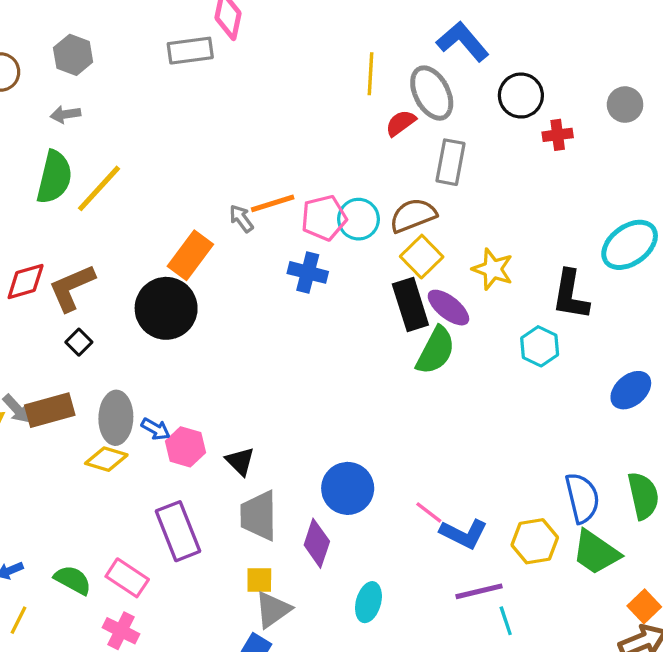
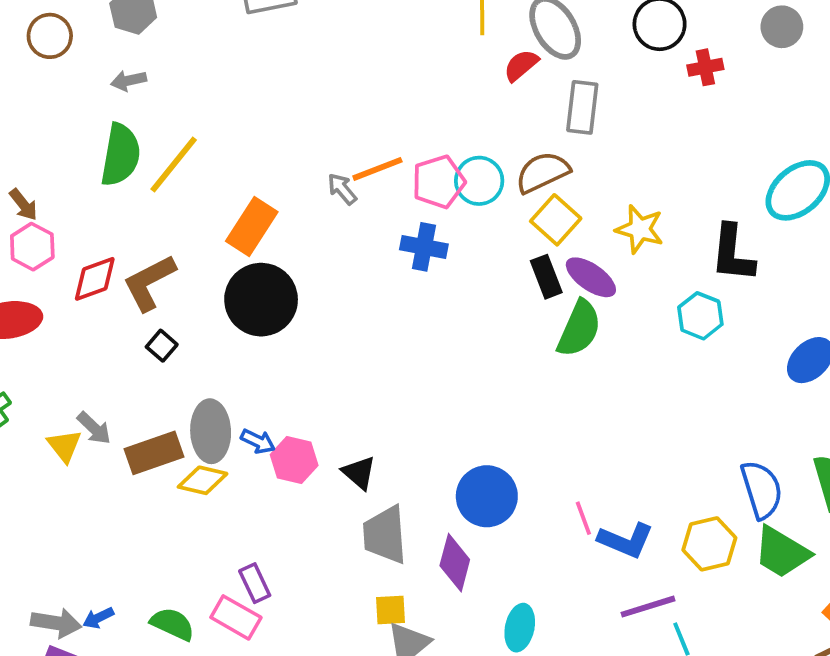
orange rectangle: (190, 255) -> (252, 227), moved
black rectangle: (410, 305) -> (546, 277), size x0.7
brown rectangle: (50, 410) -> (154, 453), moved
pink line: (429, 512) -> (583, 518), turned 36
purple rectangle: (178, 531) -> (255, 583), moved, size x0.6

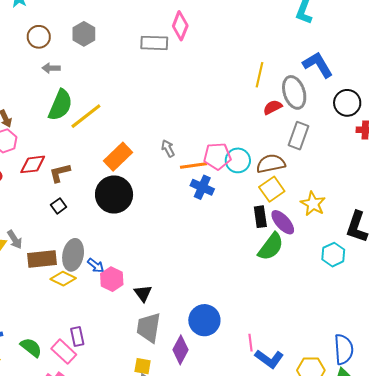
gray arrow: (129, 81) -> (51, 68), moved
orange line: (377, 169) -> (194, 166), moved
brown L-shape: (149, 283) -> (60, 173), size x0.7

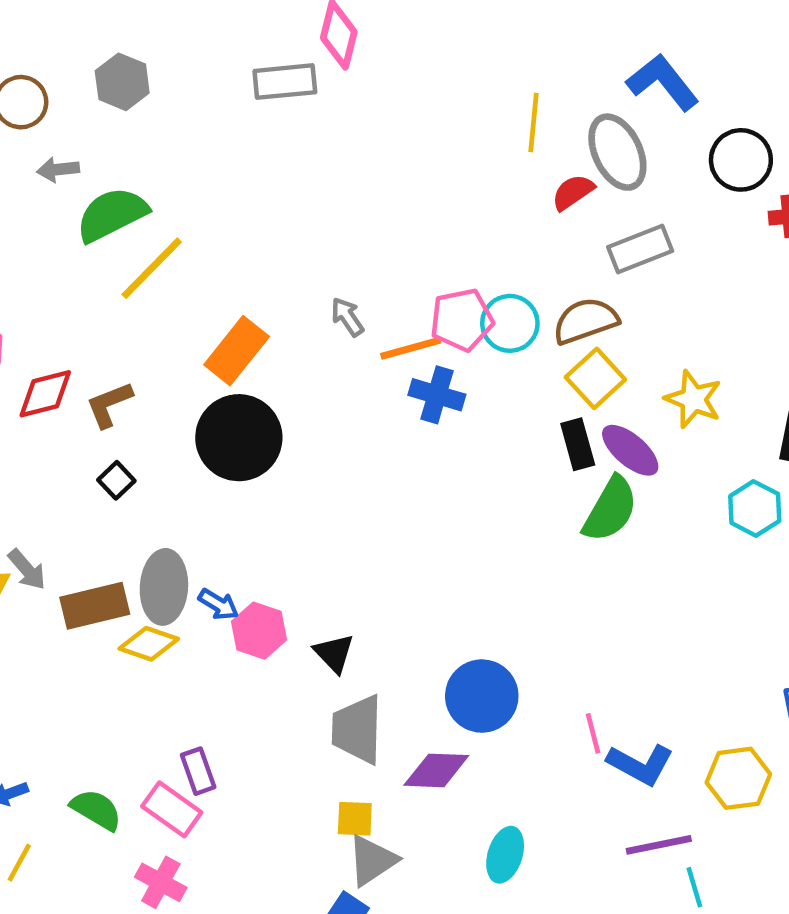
green semicircle: (60, 105) -> (112, 214), moved, turned -132
gray rectangle: (298, 136) -> (640, 249), turned 56
purple diamond: (181, 350) -> (436, 770), turned 72

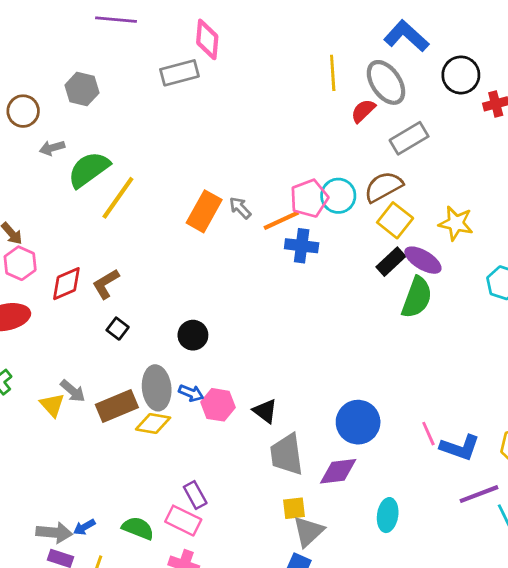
orange rectangle: (237, 351) -> (204, 211), moved
black circle: (239, 438) -> (193, 335), moved, size x0.6
black rectangle: (578, 444) -> (391, 262), turned 72

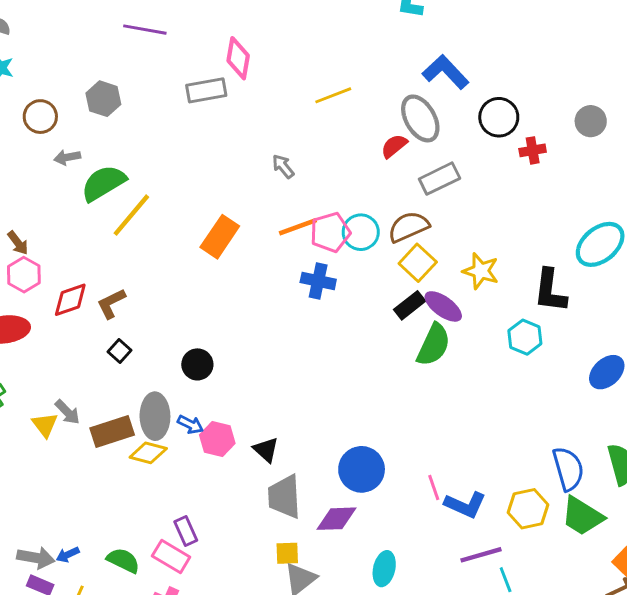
yellow line: (333, 73) -> (333, 95), moved, turned 68
gray arrow: (240, 208) -> (283, 166), moved
orange line: (281, 220) -> (298, 227), moved

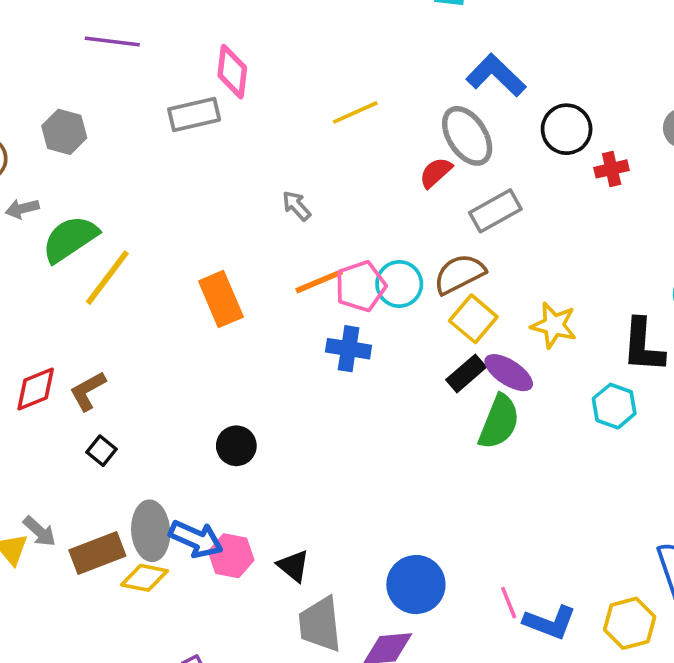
orange rectangle: (220, 237) -> (221, 299), turned -54
black circle: (197, 364) -> (236, 446), moved
blue arrow: (190, 424) -> (196, 539), size x1.6

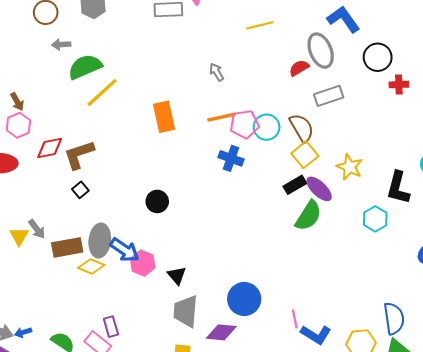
brown semicircle: (459, 274) -> (302, 128), turned 76
brown L-shape: (88, 391) -> (79, 155), size x1.4

